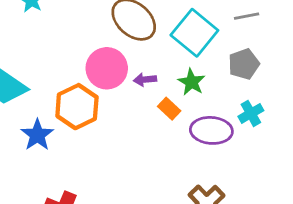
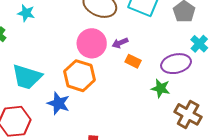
green star: (191, 82) -> (161, 88), moved
orange rectangle: (169, 109) -> (133, 61), moved

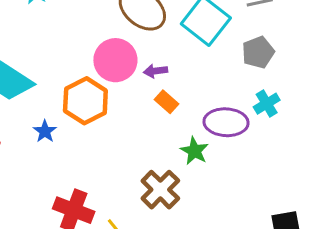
blue star: (58, 103) -> (45, 131), size x0.7
brown cross: (188, 114) -> (160, 190), moved

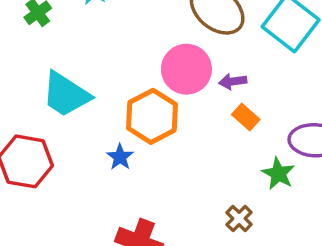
blue star: (45, 131) -> (120, 157), moved
brown cross: (160, 190) -> (239, 218), size x0.6

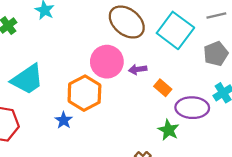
cyan trapezoid: (66, 94) -> (27, 79), turned -66
orange rectangle: (246, 117) -> (163, 88), moved

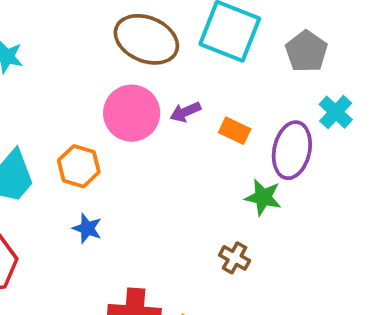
orange hexagon: (84, 93) -> (79, 166), moved, size x0.7
purple ellipse: (192, 108) -> (292, 150), turned -64

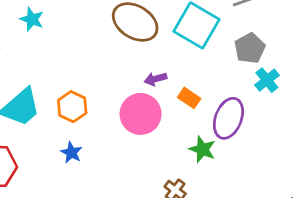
cyan cross: (336, 112) -> (267, 80), moved
pink circle: (132, 113) -> (141, 114), moved

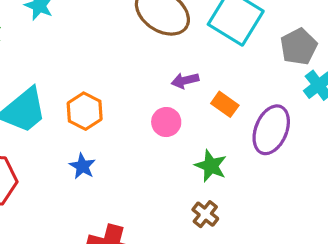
pink circle: (141, 114) -> (166, 122), size x0.6
green star: (202, 149) -> (211, 166), moved

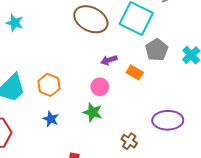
gray pentagon: (299, 47) -> (157, 50), moved
purple ellipse: (271, 130) -> (168, 120), moved, turned 72
green star: (211, 166) -> (93, 112), moved

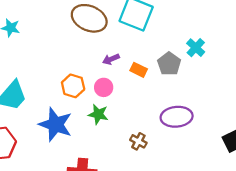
gray pentagon: (157, 50) -> (169, 64), moved
orange hexagon: (49, 85) -> (73, 86), moved
blue star: (51, 119) -> (55, 124), size x2.0

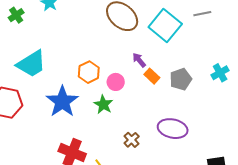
cyan cross: (196, 48) -> (220, 73), moved
purple arrow: (111, 59) -> (139, 60), moved, turned 56

